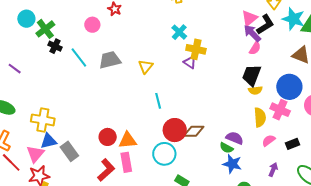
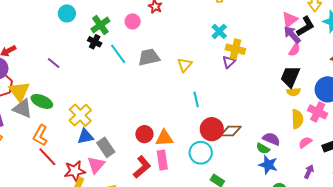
green cross: (45, 29) -> (100, 25), moved
purple triangle: (190, 62) -> (229, 62), turned 40
yellow cross: (43, 120) -> (80, 115), turned 35
pink triangle: (35, 154) -> (96, 165), moved

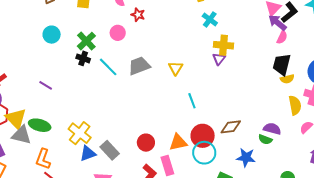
cyan cross: (219, 31) -> (210, 19), moved
red circle: (212, 129) -> (203, 136), moved
orange triangle: (164, 138) -> (178, 142), moved
gray rectangle: (106, 147) -> (110, 150), moved
blue star: (268, 165) -> (246, 158), moved

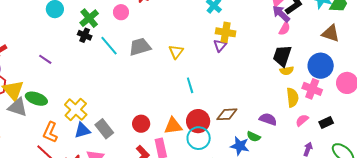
green semicircle: (265, 139) -> (254, 137), moved
orange L-shape: (43, 159) -> (50, 132), moved

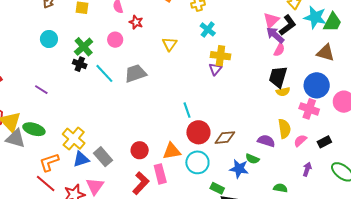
yellow triangle: (176, 52) -> (170, 44), moved
yellow semicircle: (292, 97) -> (284, 129), moved
red circle: (198, 121) -> (198, 132), moved
orange L-shape: (50, 132) -> (49, 162), turned 50

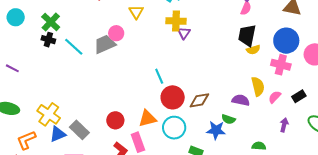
pink circle: (115, 40) -> (116, 33), moved
yellow cross: (220, 56) -> (176, 21), moved

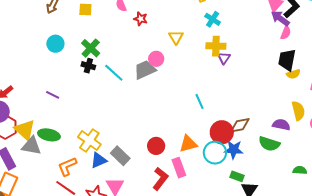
red circle: (173, 97) -> (222, 132), moved
green semicircle: (228, 119) -> (269, 144), size x1.5
blue star: (216, 130) -> (234, 150), moved

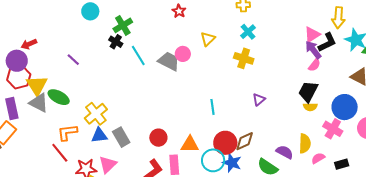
purple triangle: (224, 58) -> (259, 100), moved
gray trapezoid: (145, 70) -> (169, 61), turned 35
brown diamond: (240, 125) -> (245, 141), turned -30

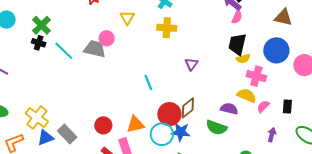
pink cross: (333, 129) -> (256, 76), moved
yellow semicircle: (305, 143) -> (247, 95), turned -54
black rectangle: (342, 164) -> (287, 107), turned -56

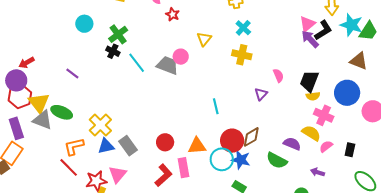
pink semicircle: (237, 17) -> (278, 75), moved, turned -56
purple arrow: (272, 135) -> (318, 172), moved, turned -96

